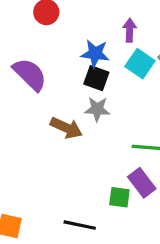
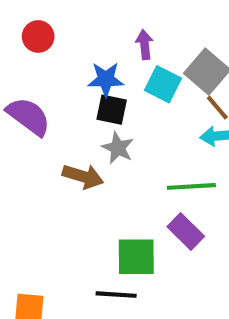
gray star: (97, 109) -> (118, 148), turned 30
green square: (119, 197) -> (136, 257), moved, size x1.5

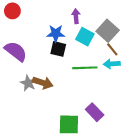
red circle: (38, 36) -> (12, 11), moved
gray star: (118, 148) -> (28, 83), moved
green line: (191, 186) -> (85, 68), moved

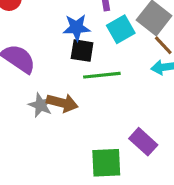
cyan square: (85, 37) -> (121, 29), turned 36
green line: (85, 68) -> (102, 75), moved

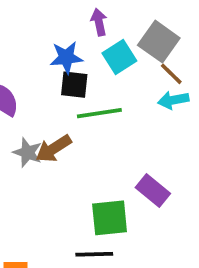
brown arrow: (62, 103) -> (54, 149), turned 136

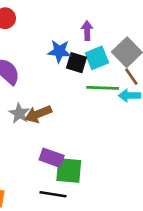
black square: (74, 85) -> (76, 63), moved
green line: (99, 113) -> (103, 88), moved
purple rectangle: (153, 190) -> (52, 158), moved, turned -30

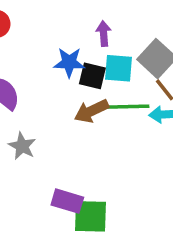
cyan square: (97, 58) -> (118, 68), turned 30
brown arrow: (38, 114) -> (91, 111), moved

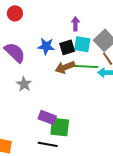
blue star: (69, 62) -> (46, 46), moved
black square: (92, 76) -> (67, 47), turned -35

